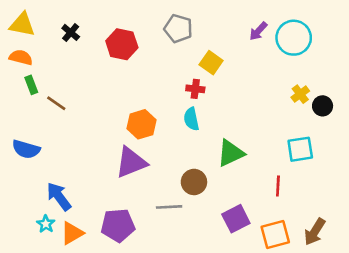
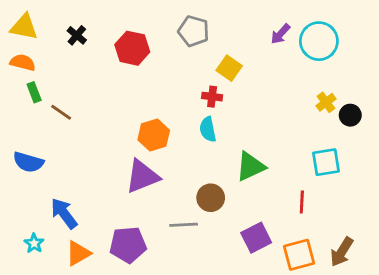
cyan star: (46, 224) -> (34, 243), moved

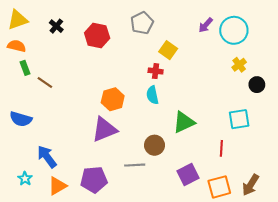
yellow triangle: (24, 27) -> (18, 20), turned -30
gray pentagon: (194, 31) -> (142, 23), turned 30
yellow cross: (326, 102) -> (239, 65), moved

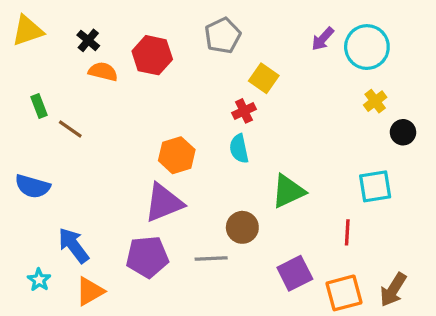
orange semicircle: (17, 46) -> (103, 72), moved
red cross: (156, 71) -> (244, 111), turned -32
purple pentagon: (94, 180) -> (147, 257), moved

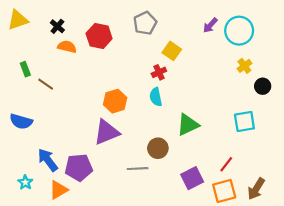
red line: (347, 232) -> (226, 164), moved, turned 35
purple pentagon: (147, 257) -> (79, 167), moved

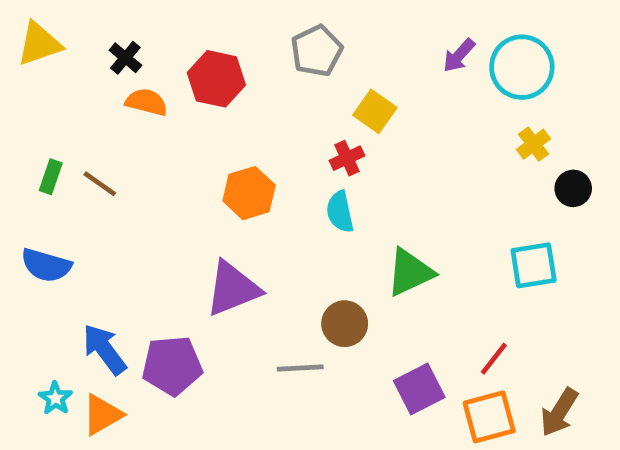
green rectangle: (25, 69) -> (51, 177), moved, turned 40
orange hexagon: (115, 101) -> (249, 193), moved
orange triangle: (58, 190) -> (102, 415), moved

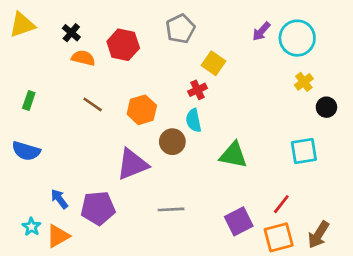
brown line: (100, 184) -> (93, 104), moved
green triangle: (410, 272) -> (233, 155), turned 36
brown circle: (345, 324) -> (172, 142), moved
blue arrow: (104, 349) -> (59, 199), size x0.7

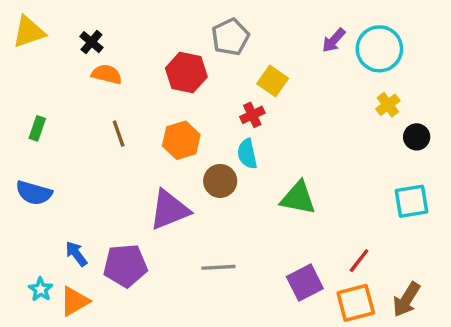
red hexagon: (123, 45) -> (186, 73), moved
brown line: (93, 104) -> (119, 134), turned 36
cyan square: (304, 151) -> (412, 201), moved

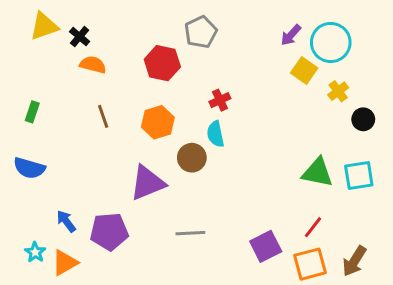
yellow triangle: (29, 32) -> (44, 26), moved
yellow square: (273, 81) -> (304, 71), moved
green triangle: (298, 198) -> (317, 172), moved

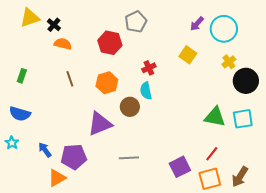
yellow square: (304, 71) -> (188, 55), moved
black circle: (363, 119) -> (246, 81), size x1.6
cyan star: (35, 252) -> (12, 143), moved
orange triangle: (65, 263) -> (57, 178), moved

